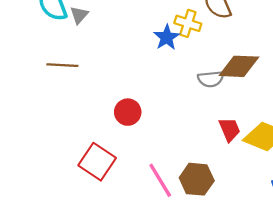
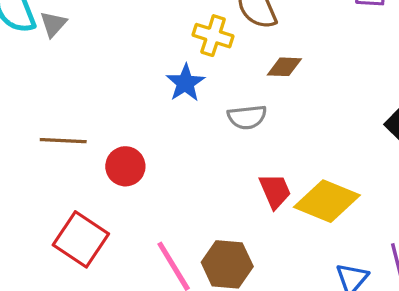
blue star: (167, 37) -> (185, 83), moved
brown line: (62, 65) -> (63, 141), moved
brown diamond: (239, 66) -> (284, 67), moved, size x0.6

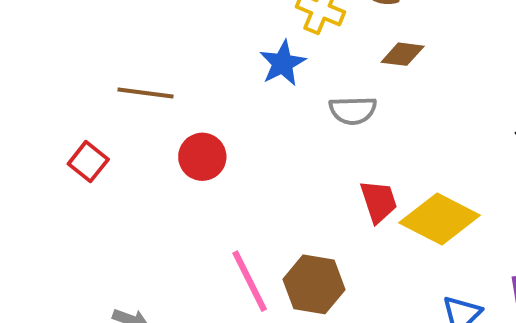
brown line: (63, 141) -> (146, 93), moved
red square: (81, 239) -> (88, 162), moved, size x0.6

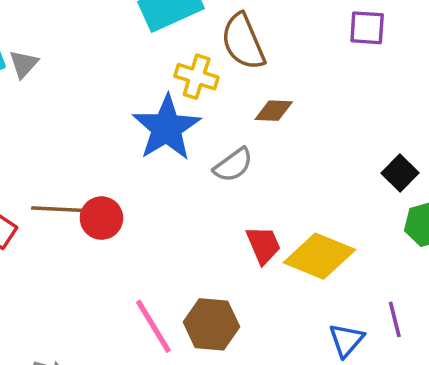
blue star: (283, 63) -> (167, 128), size x1.6
brown line: (146, 93) -> (57, 209), moved
gray semicircle: (353, 110) -> (233, 165), turned -30

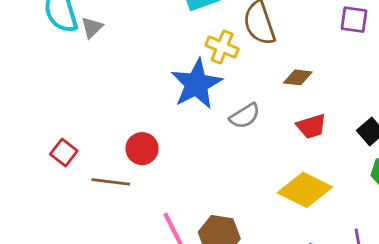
brown diamond: (274, 111) -> (298, 77), moved
brown line: (57, 209) -> (111, 182), moved
red trapezoid: (263, 245) -> (311, 126), moved, turned 92

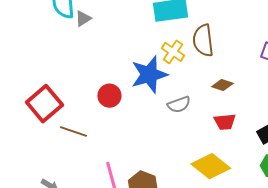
red circle: (142, 149) -> (109, 96), moved
red square: (64, 153) -> (44, 104), size x1.8

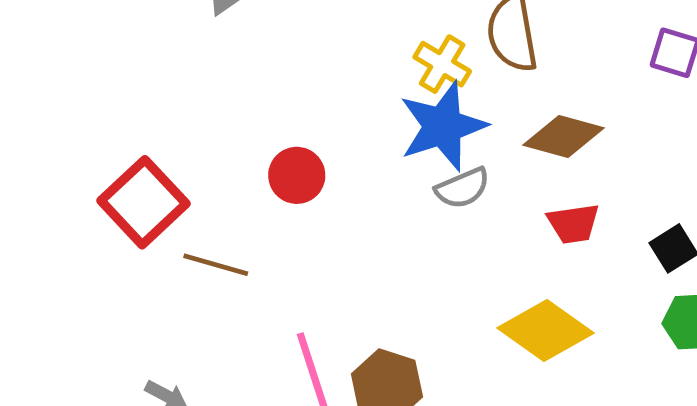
blue star: (149, 75) -> (443, 126), moved
brown diamond: (222, 85) -> (563, 137), size x1.5

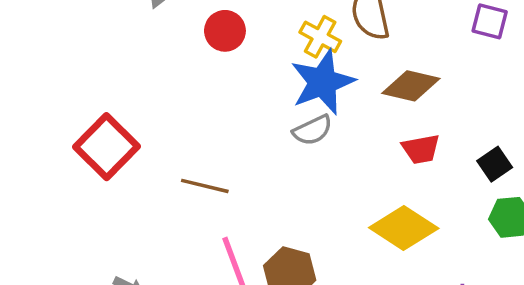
red circle: (297, 175) -> (225, 31), moved
gray semicircle: (463, 188) -> (313, 130), moved
brown line: (216, 265) -> (205, 186), moved

